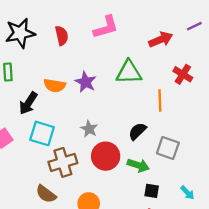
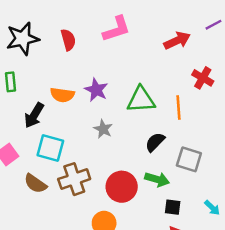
green triangle: (129, 72) -> (141, 100), moved
gray star: (89, 129) -> (103, 129), moved
red circle: (106, 156) -> (122, 187), moved
brown semicircle: (46, 194) -> (35, 184), moved

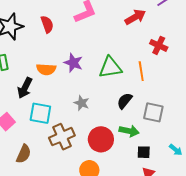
gray star: (103, 129) -> (82, 103), moved
brown semicircle: (35, 184) -> (24, 154), moved, turned -96

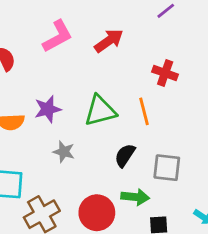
red arrow: (135, 17) -> (109, 41), moved
purple star: (73, 63) -> (48, 109), turned -30
gray star: (82, 103) -> (64, 152), moved

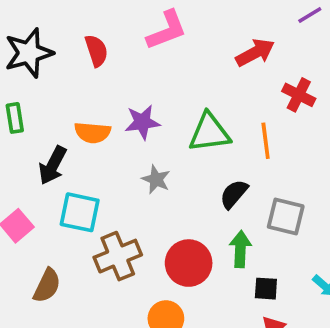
red arrow: (109, 41) -> (255, 53), moved
green arrow: (135, 197) -> (240, 249), turned -100

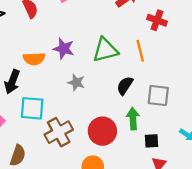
purple star: (142, 122) -> (64, 49), turned 30

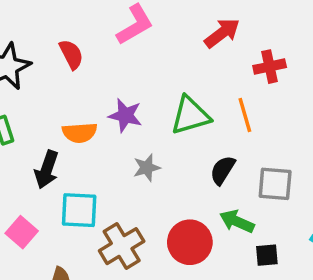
red cross: (157, 20) -> (270, 67), turned -30
gray star: (76, 82) -> (147, 168), turned -30
green arrow: (133, 119) -> (237, 221), turned -60

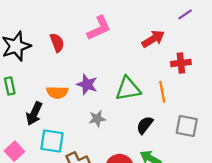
gray square: (275, 184) -> (187, 126), moved

